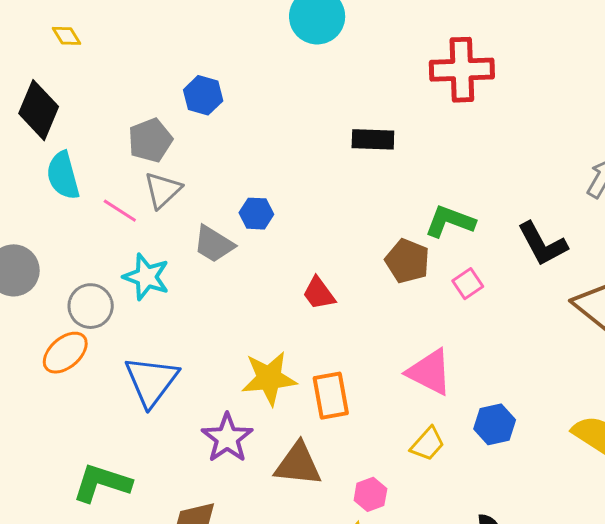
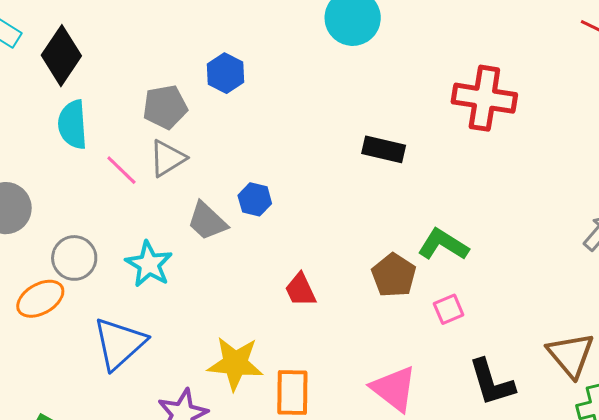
black L-shape: (542, 244) -> (492, 382), moved
cyan star: (146, 277) -> (149, 264), moved

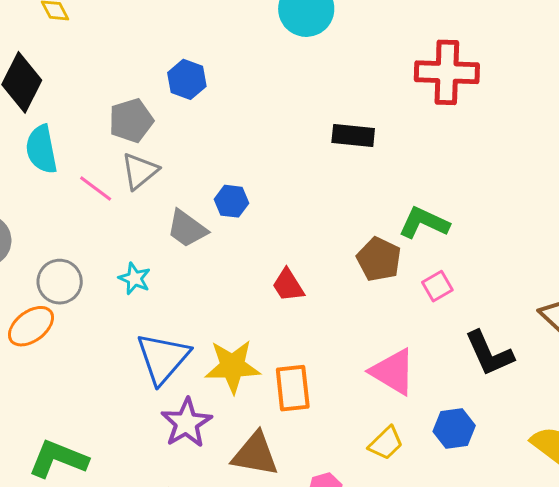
cyan star: (149, 264) -> (135, 279), size x0.7
blue triangle: (119, 343) -> (163, 358), moved

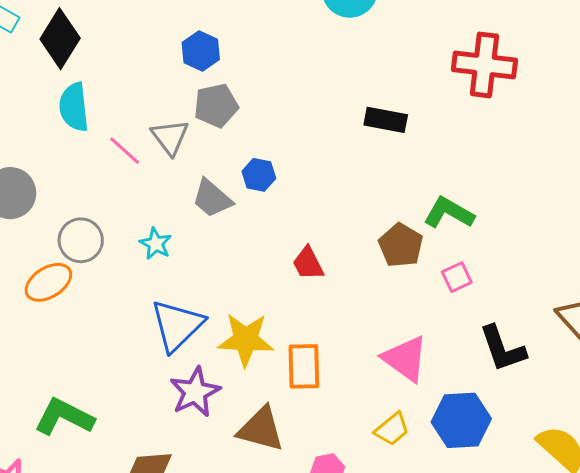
blue hexagon: (187, 79) -> (201, 51), moved
gray pentagon: (131, 120) -> (216, 106), moved
gray triangle: (140, 171) -> (170, 137), turned -33
blue hexagon: (454, 428) -> (461, 420), size x1.4

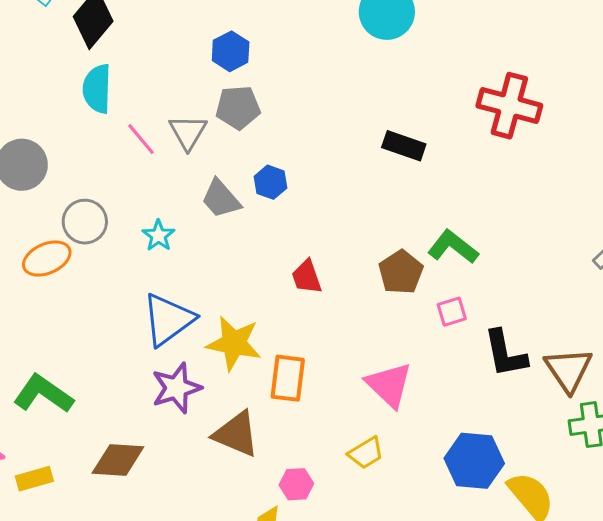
black L-shape: (503, 349) -> (505, 354), moved
blue hexagon: (461, 420) -> (474, 461), moved

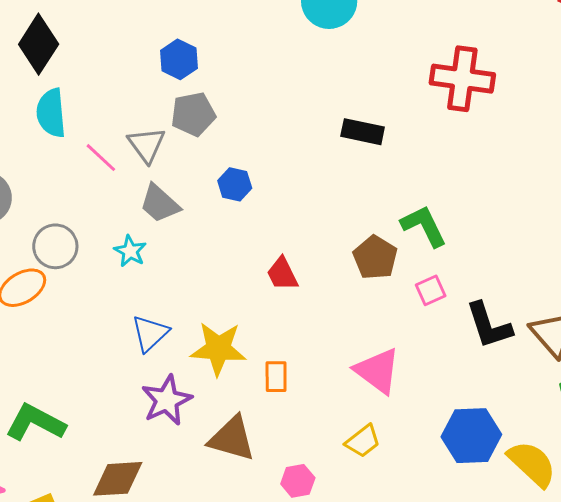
gray trapezoid: (221, 199) -> (160, 204), moved
green L-shape: (453, 247) -> (424, 226), turned 33
blue triangle: (168, 319) -> (150, 333), size x0.7
orange rectangle: (288, 378) -> (276, 377), size x0.7

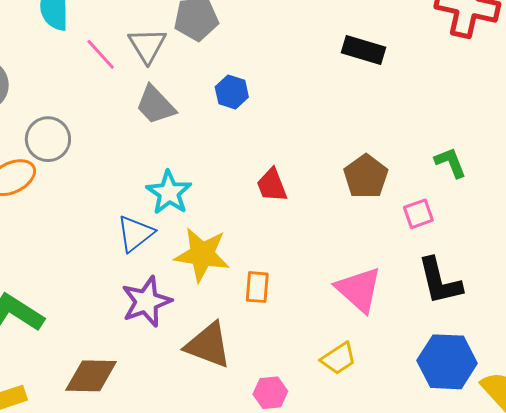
green L-shape: (424, 226) -> (450, 163), moved, size x0.7
cyan star: (130, 251) -> (169, 193), moved, size x1.4
black L-shape: (489, 325) -> (440, 281), moved

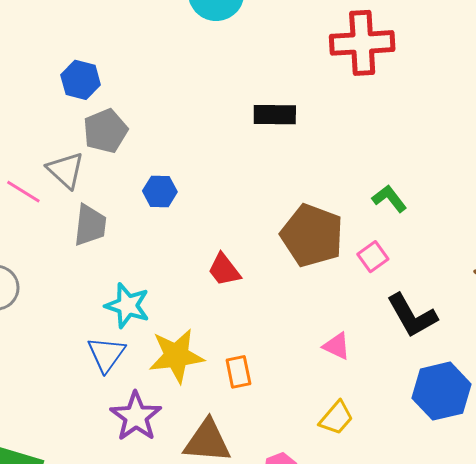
gray trapezoid: (155, 105) -> (90, 225), turned -114
brown pentagon: (366, 176) -> (312, 235), size x1.4
pink triangle: (359, 290) -> (337, 346), size x0.6

